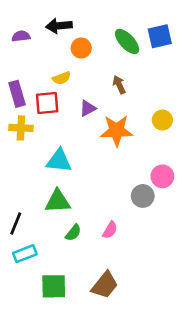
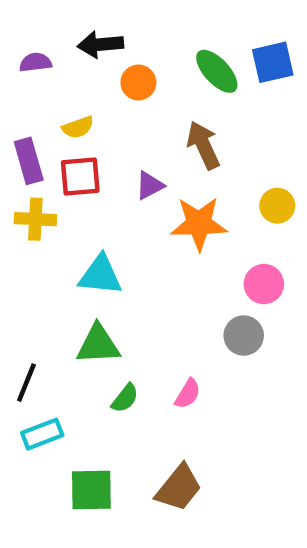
yellow semicircle: (62, 78) -> (78, 127), moved
brown arrow: (119, 85) -> (203, 145), size x1.5
pink circle: (162, 176) -> (264, 284), moved

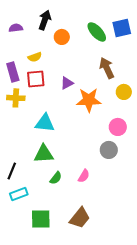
black arrow: (100, 44) -> (45, 20), turned 114
brown arrow: (203, 145) -> (107, 68), moved

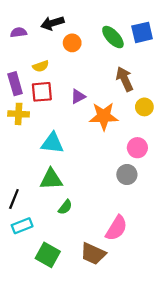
black arrow: (45, 20) -> (52, 23), turned -126
pink semicircle: (84, 176) -> (116, 228), moved, size x1.6
brown trapezoid: (80, 218) -> (93, 254), turned 75
green square: (41, 219) -> (48, 255), turned 30

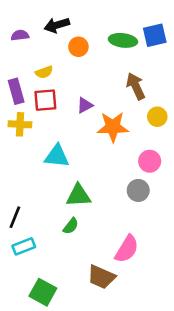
green ellipse: (113, 37) -> (123, 40), turned -40
green triangle: (51, 179) -> (78, 196), moved
green square: (48, 255) -> (43, 292), moved

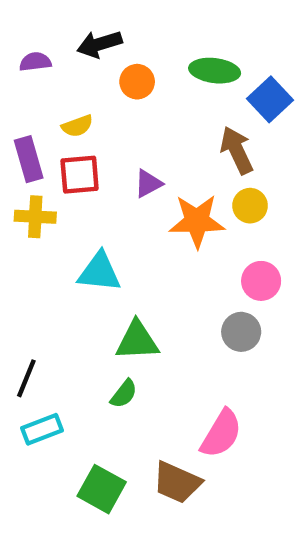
blue square: (155, 35) -> (270, 99), moved, turned -30
yellow circle: (157, 117) -> (250, 206), moved
green square: (43, 292) -> (102, 489), moved

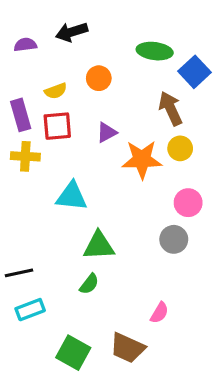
orange circle: (137, 82) -> (99, 78), moved
black line: (26, 378) -> (19, 273), turned 56
pink semicircle: (221, 434) -> (159, 313), size x0.6

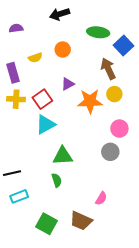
black arrow: (72, 32) -> (60, 14), moved
red square: (57, 126) -> (42, 99), moved, turned -30
cyan triangle: (72, 196) -> (45, 124), turned -35
green semicircle: (89, 284) -> (57, 180), turned -56

